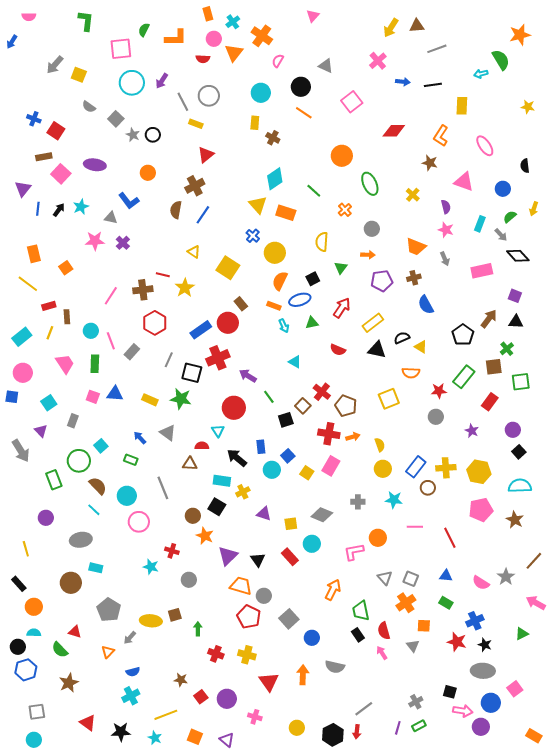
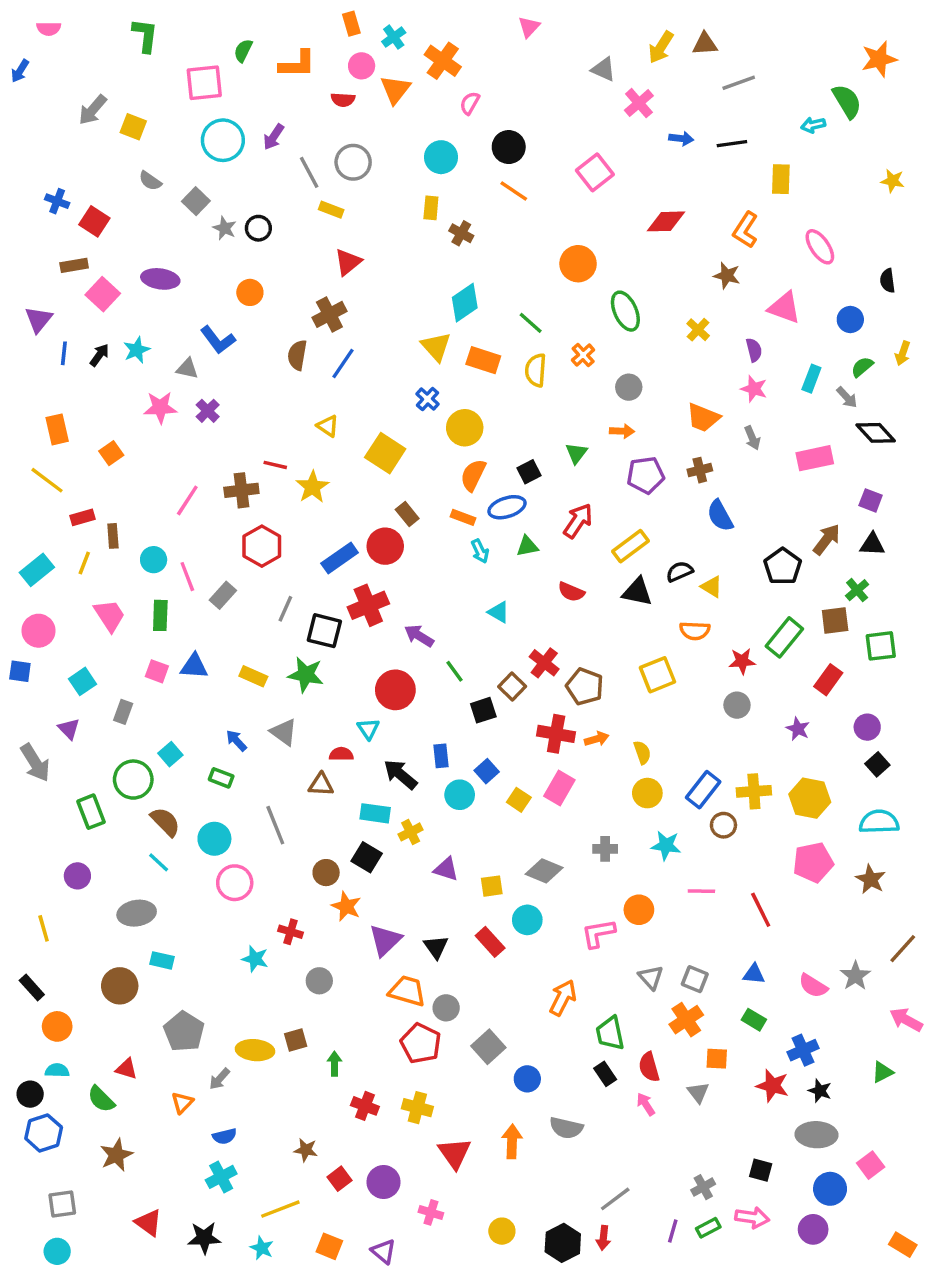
gray triangle: (326, 66) -> (603, 69), moved
yellow semicircle: (322, 242) -> (536, 370), moved
pink arrow: (463, 711) -> (752, 1218), moved

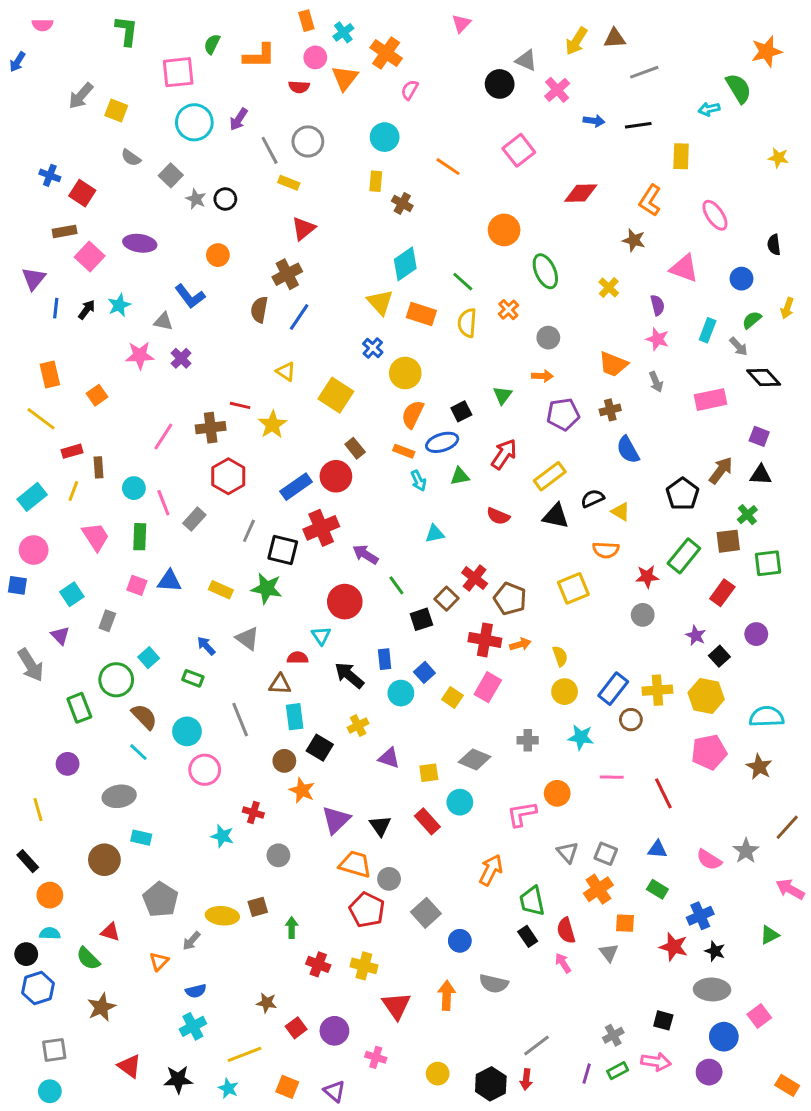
black circle: (509, 147) -> (500, 84), moved
cyan triangle: (499, 612) -> (435, 534), turned -42
black square: (877, 764) -> (719, 656), moved
cyan rectangle: (375, 813) -> (295, 717), moved, turned 75

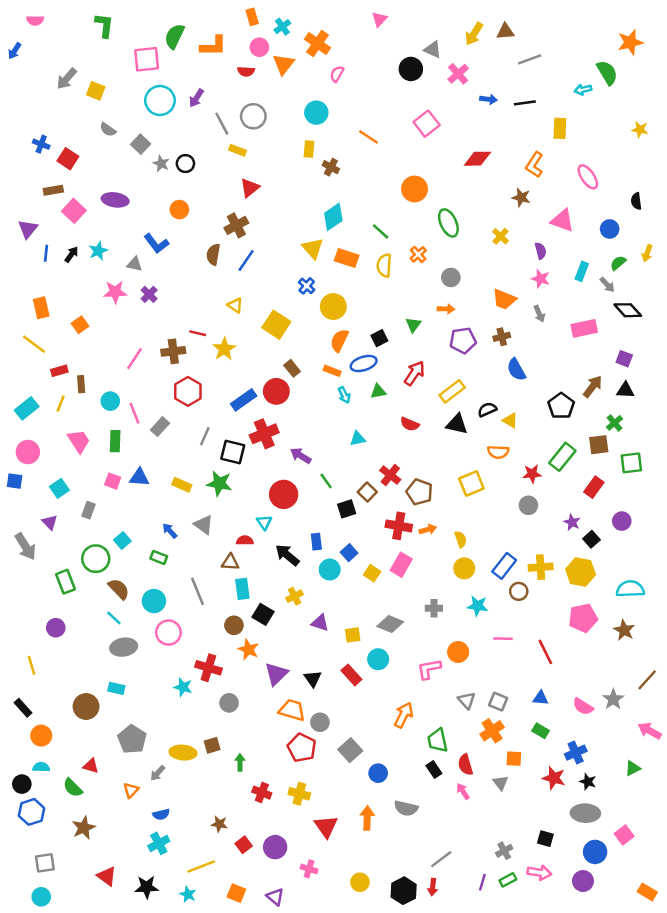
green semicircle: (212, 44) -> (175, 36), size x1.5
gray ellipse: (119, 796) -> (124, 647), moved
red cross: (253, 813) -> (208, 668), size x1.5

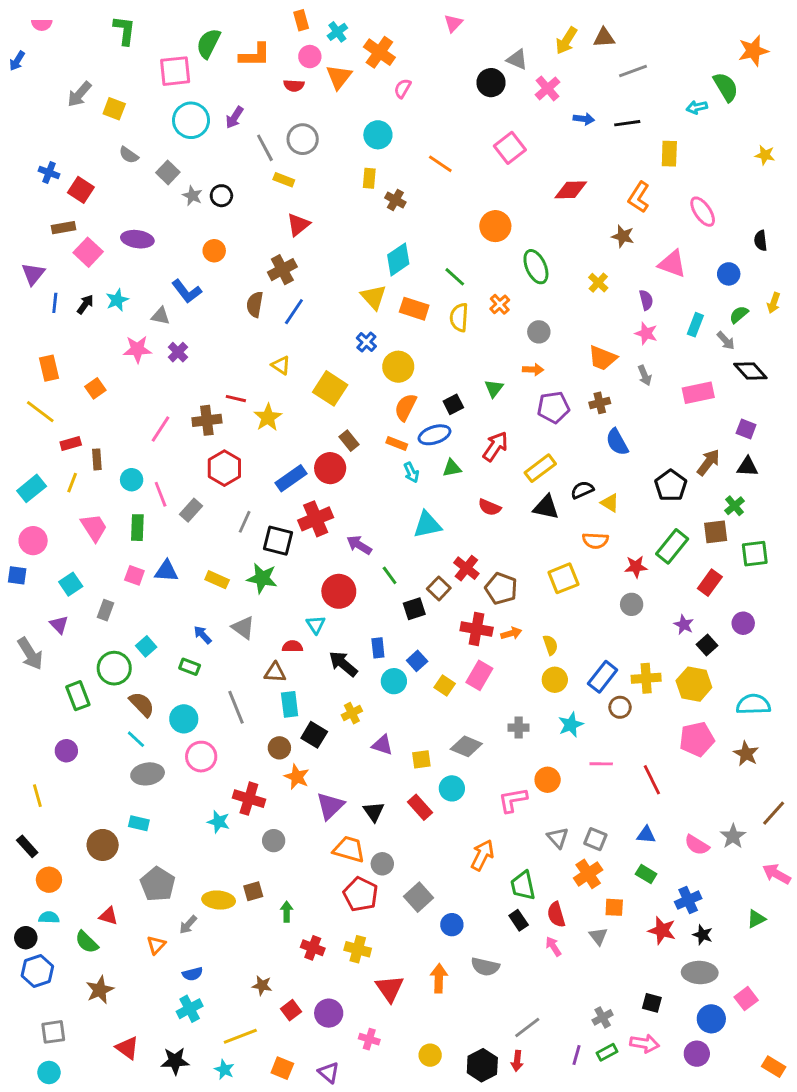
cyan triangle: (358, 439) -> (427, 525), size x1.5
cyan star: (478, 606) -> (571, 725), turned -30

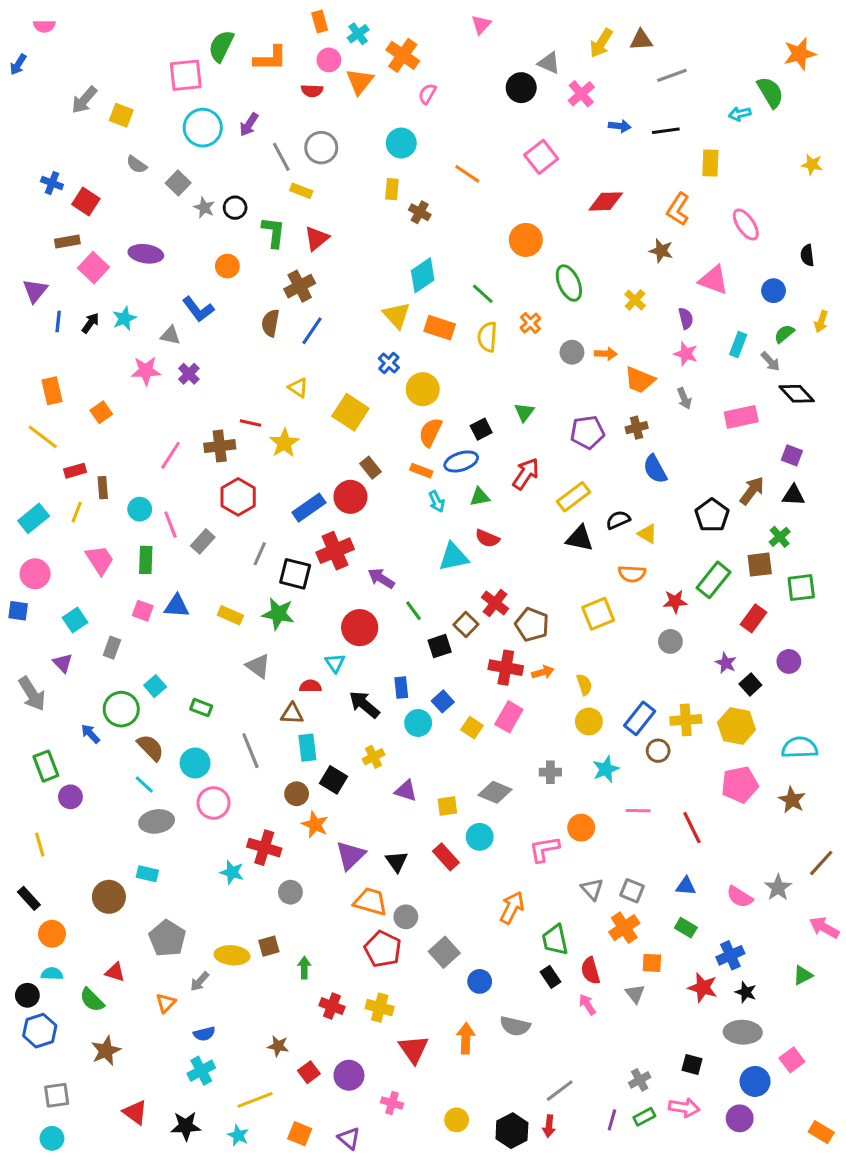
green L-shape: (124, 30) -> (274, 232), moved
orange arrow: (533, 370) -> (606, 354), moved
red semicircle: (490, 507) -> (487, 538), moved
blue arrow: (203, 635) -> (90, 734), moved
green rectangle: (78, 696) -> (46, 766), moved

